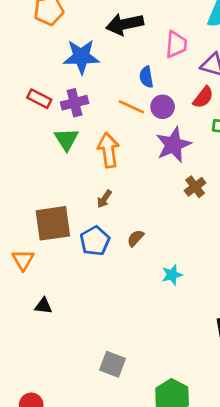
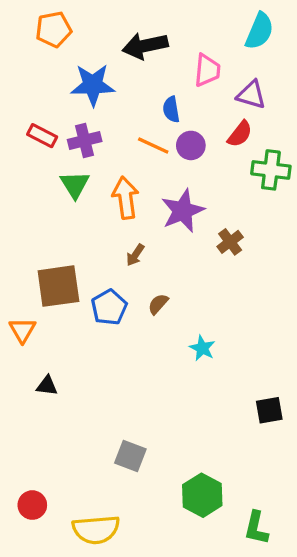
purple star: (173, 145) -> (183, 211), moved
brown arrow: (104, 199) -> (135, 255), moved
cyan star: (172, 275) -> (202, 348), turned -30

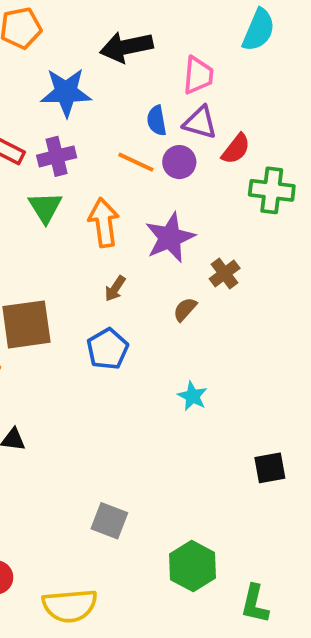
purple triangle: (251, 95) -> (200, 122), moved
brown semicircle: (158, 304) -> (185, 309), moved
blue pentagon: (109, 307) -> (108, 349), moved

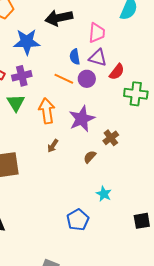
blue pentagon: (108, 349) -> (78, 220), moved
cyan star: (192, 396) -> (104, 194), moved
black square: (270, 468) -> (142, 221), moved

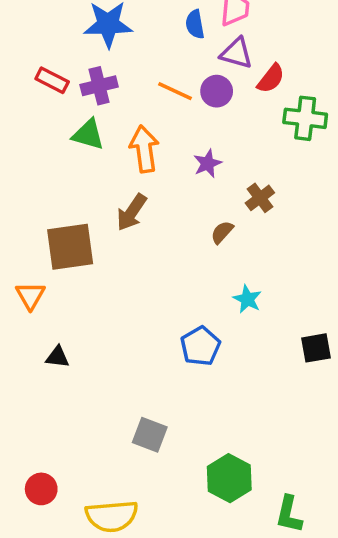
blue semicircle: (75, 57) -> (195, 24), moved
green triangle: (16, 103) -> (88, 135), turned -42
purple star: (82, 119) -> (208, 163), size x0.6
brown arrow: (53, 146) -> (132, 212), moved, size x1.5

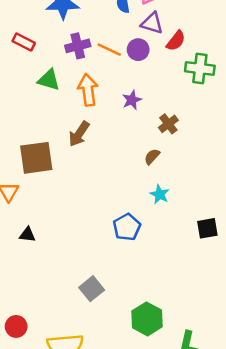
purple cross: (99, 86) -> (78, 46), moved
brown semicircle: (222, 232) -> (152, 157), moved
gray square: (150, 435) -> (92, 289), turned 30

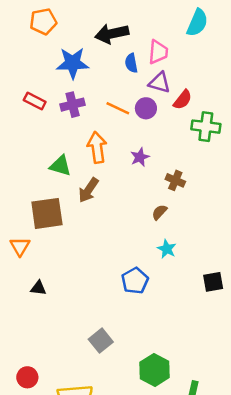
purple cross: (78, 46) -> (73, 105), moved
green triangle: (49, 80) -> (60, 166), moved
brown cross: (168, 124) -> (175, 180), turned -30

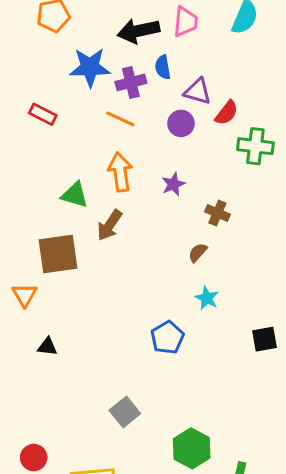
pink trapezoid: (158, 52) -> (186, 22), moved
purple cross: (73, 105) -> (131, 82), moved
orange line: (118, 108) -> (120, 119), moved

